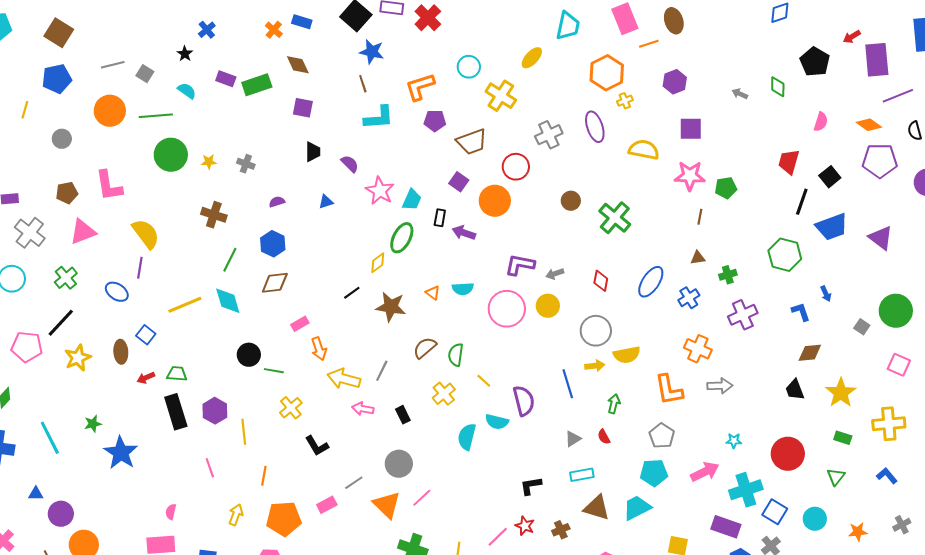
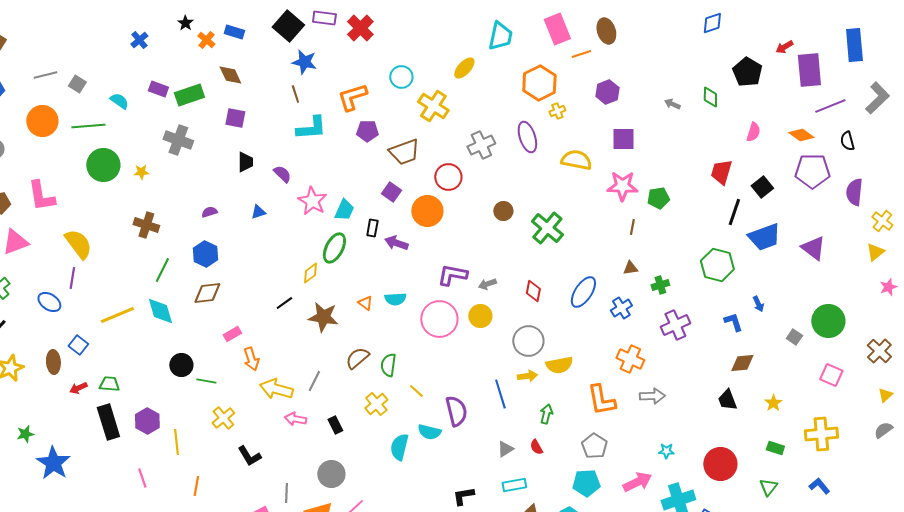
black star: (185, 54) -> (185, 23), moved
gray cross: (246, 164) -> (178, 140), moved, size x1.6
yellow star: (841, 393) -> (773, 403), size x0.6
gray line: (354, 483) -> (286, 493), turned -54

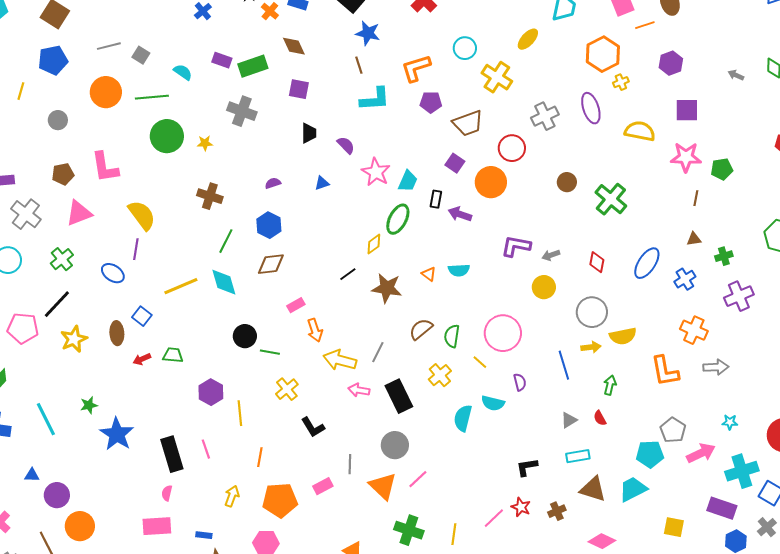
pink circle: (439, 319) -> (503, 333), moved
purple semicircle: (456, 411) -> (520, 382), size x0.6
black rectangle: (108, 422) -> (172, 454), moved
black rectangle: (335, 425) -> (399, 396), size x1.8
gray pentagon: (594, 446) -> (673, 430), moved

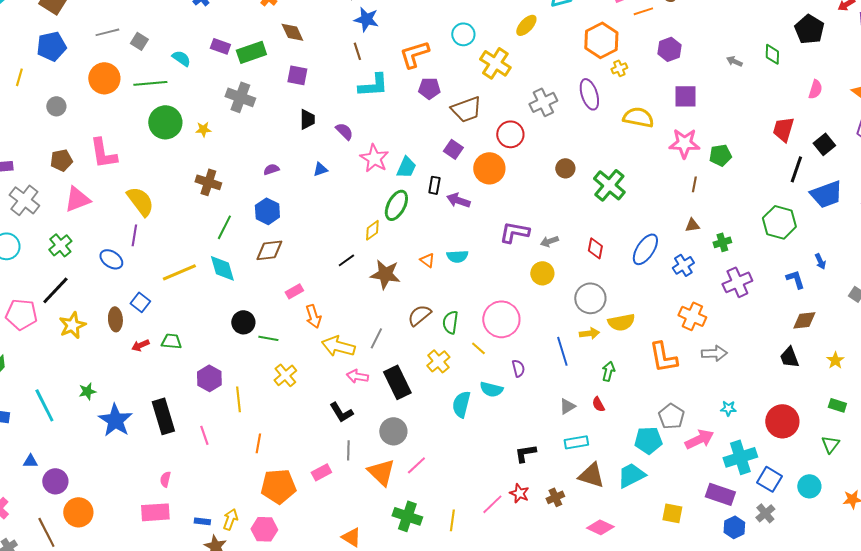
black L-shape: (313, 427) -> (341, 412), moved
black rectangle: (172, 454) -> (163, 416), moved
yellow arrow: (232, 496) -> (230, 519), moved

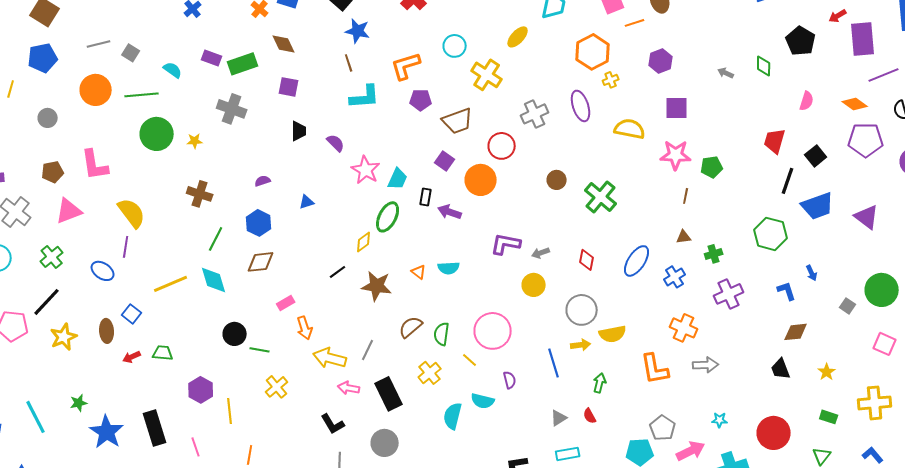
blue triangle: (320, 169) -> (307, 202), moved

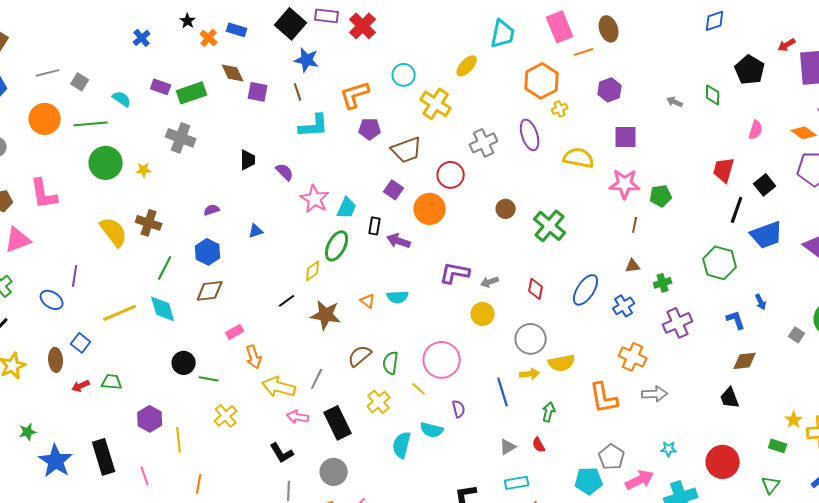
purple square: (289, 87) -> (258, 92), moved
yellow semicircle: (132, 213) -> (114, 232), moved
yellow star: (827, 372) -> (794, 420), moved

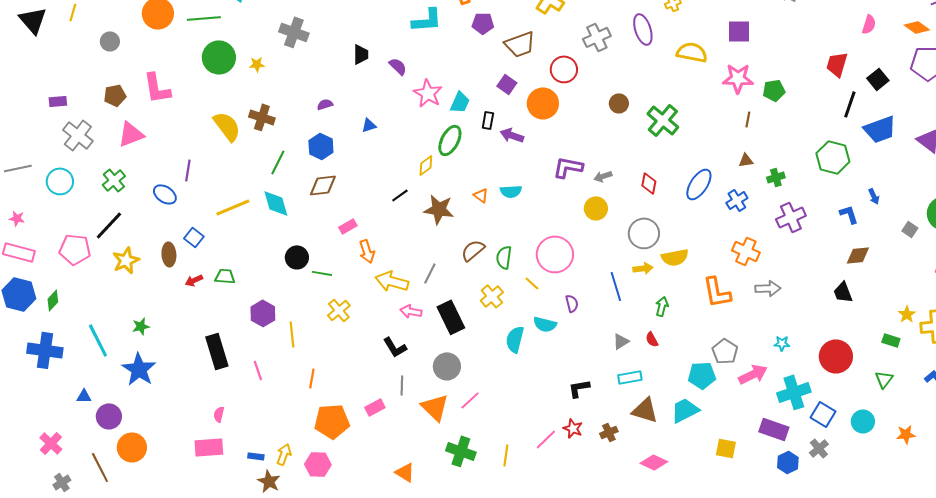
blue star: (56, 461) -> (139, 369), moved

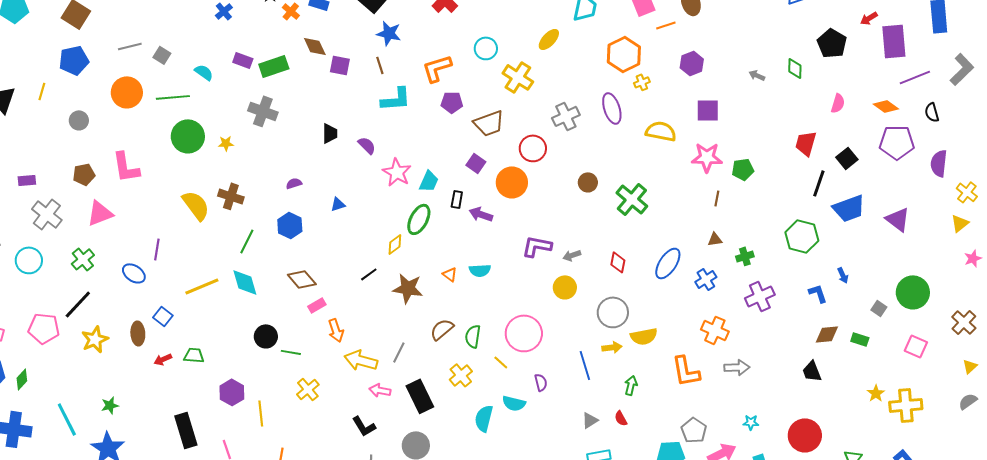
brown diamond: (323, 185) -> (302, 279), moved, turned 56
green rectangle: (891, 340) -> (860, 339), moved

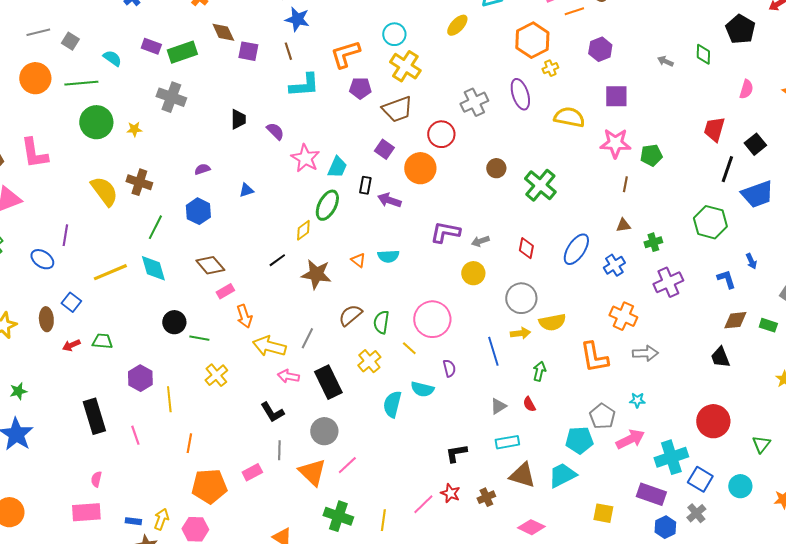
yellow cross: (518, 77) -> (405, 66), moved
cyan star: (751, 422) -> (637, 400), moved

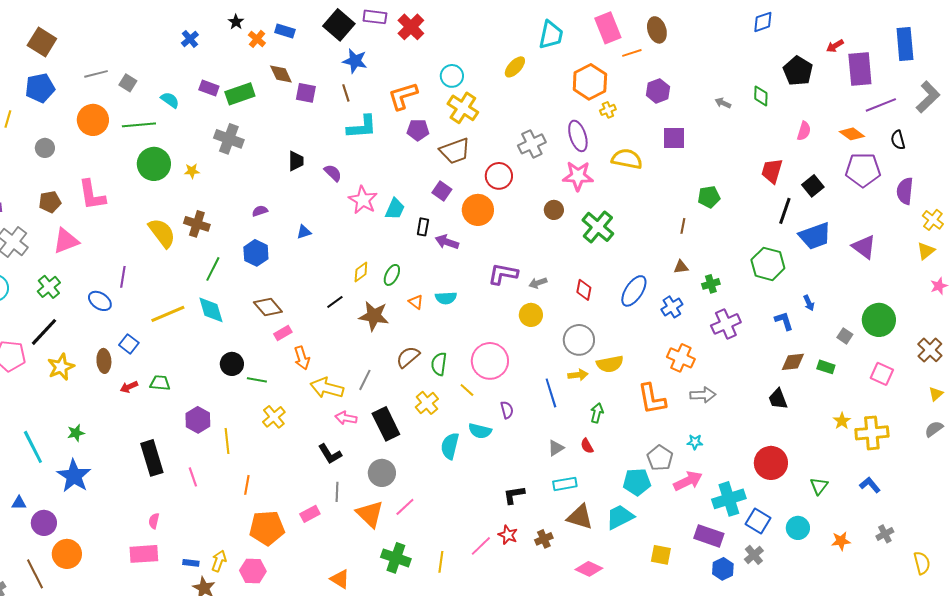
pink star: (615, 143) -> (578, 176), moved
green ellipse: (327, 205) -> (392, 275), moved, size x0.7

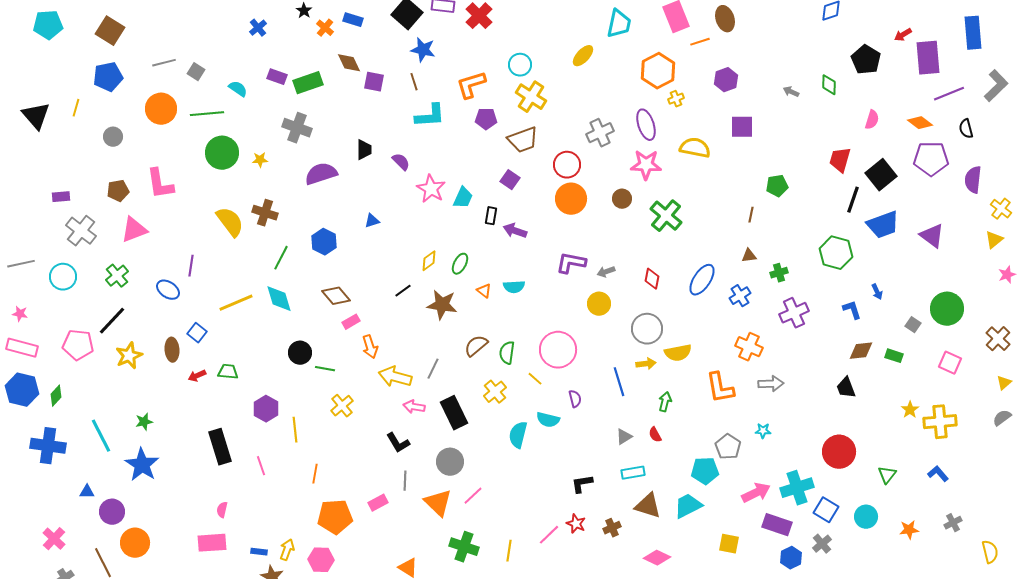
black square: (813, 186) -> (881, 175), size x1.4
orange circle: (478, 210) -> (571, 199), moved
purple semicircle: (260, 211) -> (321, 174), moved, size x2.0
pink arrow: (688, 481) -> (756, 493), moved

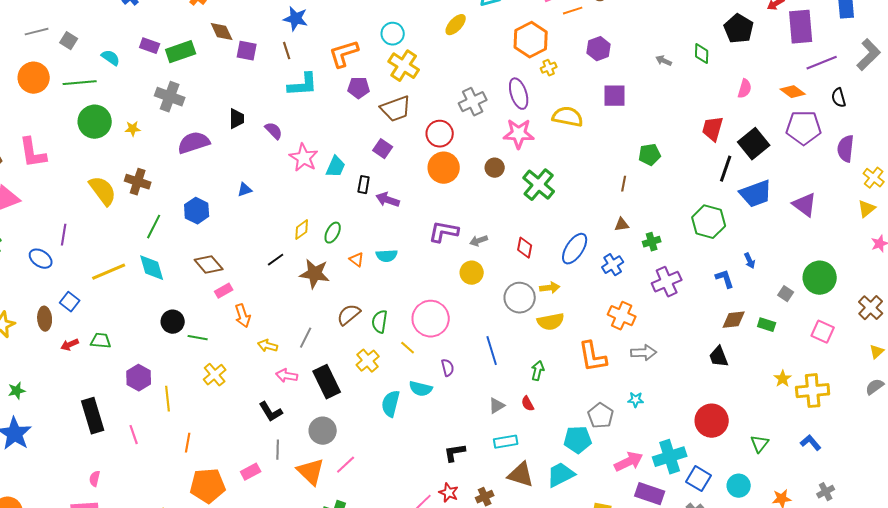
yellow arrow: (646, 364) -> (550, 288), moved
yellow arrow: (395, 377) -> (268, 346), size x0.6

